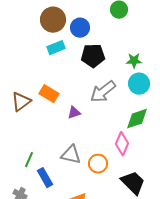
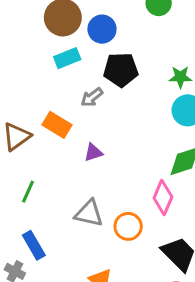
gray arrow: (103, 92) -> (92, 97), moved, size x0.6
green line: (29, 160) -> (28, 192), moved
blue rectangle: (45, 178) -> (34, 245), moved

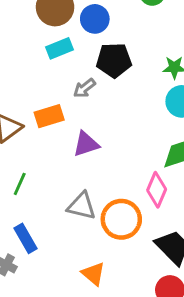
orange rectangle: (57, 125) -> (49, 116), turned -48
purple triangle: (93, 152) -> (86, 144), size x1.4
orange circle: (128, 226) -> (121, 219), size x1.4

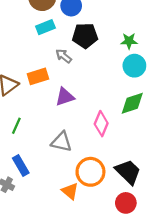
gray arrow: (84, 88) -> (64, 56), turned 77
pink diamond: (157, 190) -> (101, 124), moved
orange circle: (121, 219) -> (90, 172), moved

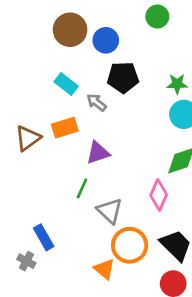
cyan rectangle: (45, 27) -> (66, 84), moved, turned 60
pink diamond: (101, 124) -> (159, 195), moved
green line: (16, 126) -> (82, 188), moved
gray triangle: (61, 142) -> (110, 211), moved, turned 30

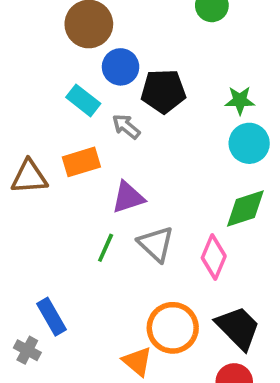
blue circle: (106, 40) -> (121, 67), moved
brown triangle: (28, 138) -> (29, 177), turned 32
gray triangle: (110, 211) -> (156, 244), moved

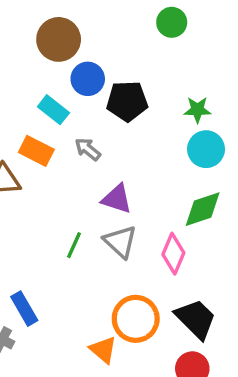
gray arrow: (126, 127) -> (88, 149), moved
orange rectangle: (81, 162) -> (36, 151), moved, turned 44
purple triangle: (128, 197) -> (117, 199), moved, turned 36

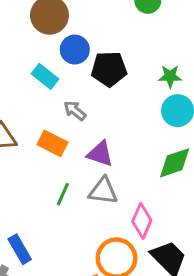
orange rectangle: (36, 151) -> (52, 143), moved
gray triangle: (120, 242) -> (103, 191), turned -36
pink diamond: (173, 254) -> (142, 221), moved

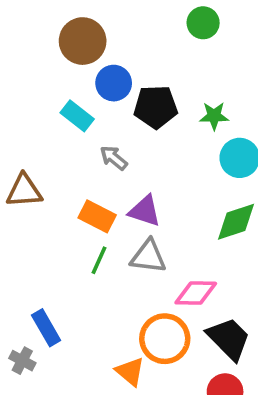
green star: (170, 76) -> (214, 116), moved
orange rectangle: (52, 143) -> (97, 216), moved
pink diamond: (142, 221) -> (196, 293), turned 68

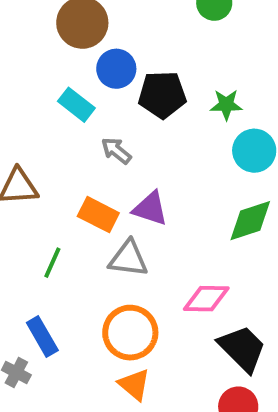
gray triangle: (148, 257) -> (128, 259), moved
green line: (99, 260) -> (52, 263), moved
orange circle: (165, 339) -> (130, 333), moved

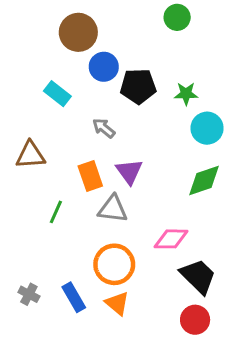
cyan rectangle: (76, 105) -> (57, 94), moved
purple triangle: (150, 209) -> (129, 172), turned 36
orange rectangle: (98, 215) -> (90, 176), turned 44
blue rectangle: (42, 337) -> (74, 297), moved

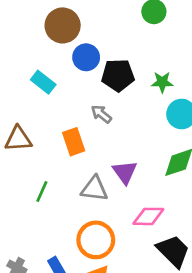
gray arrow: (104, 128) -> (101, 114), moved
purple triangle: (129, 172) -> (125, 172), moved
orange rectangle: (90, 176) -> (74, 142), moved

